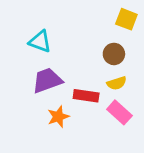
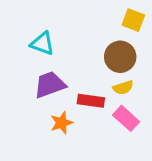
brown circle: (114, 54) -> (120, 57), size x1.4

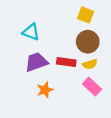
yellow square: (133, 20) -> (86, 15), moved
red rectangle: (91, 101) -> (66, 62), moved

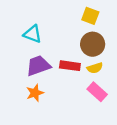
orange star: (45, 90) -> (35, 93), moved

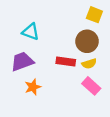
yellow square: (90, 16) -> (94, 15), moved
purple trapezoid: (38, 66) -> (22, 61), moved

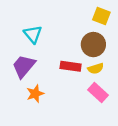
cyan triangle: (31, 32) -> (33, 34), turned 30
purple trapezoid: (22, 61) -> (24, 66), turned -30

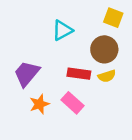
cyan triangle: (33, 34) -> (62, 30), moved, turned 42
pink rectangle: (98, 92) -> (73, 103), moved

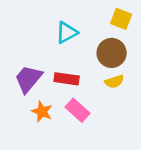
red rectangle: (79, 74) -> (67, 79), moved
orange star: (39, 104) -> (42, 112), turned -30

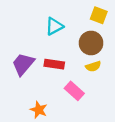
pink rectangle: (77, 110) -> (74, 91), moved
orange star: (42, 112) -> (39, 110), moved

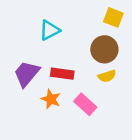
cyan triangle: (54, 26) -> (50, 30), moved
orange star: (39, 110) -> (51, 99), moved

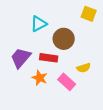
brown circle: (104, 49) -> (64, 39), moved
yellow semicircle: (107, 76) -> (84, 68), moved

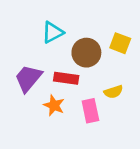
yellow square: (89, 14) -> (120, 43), moved
pink rectangle: (67, 82) -> (90, 111), turned 36

